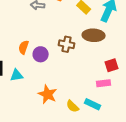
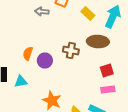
red square: (112, 65) -> (107, 70), moved

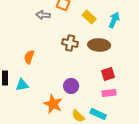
cyan arrow: (113, 16) -> (114, 20), size x0.7
brown cross: (71, 50) -> (70, 43), moved
purple circle: (45, 60) -> (71, 86), moved

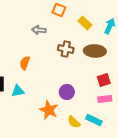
gray arrow: (43, 15) -> (39, 30), moved

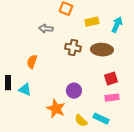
yellow rectangle: (85, 23) -> (92, 22), turned -56
cyan triangle: (18, 91) -> (25, 90), turned 32

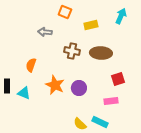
cyan arrow: (117, 25) -> (121, 16), moved
red square: (111, 79) -> (118, 79), moved
purple circle: (74, 91) -> (79, 88), moved
orange star: (56, 109) -> (55, 85), moved

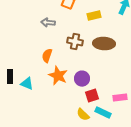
orange semicircle: (31, 65) -> (47, 56), moved
red square: (118, 79) -> (92, 96), moved
pink rectangle: (111, 101) -> (120, 98), moved

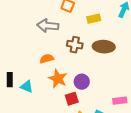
gray arrow: (48, 23) -> (48, 26), size x1.5
orange semicircle: (47, 56) -> (47, 59), turned 56
red square: (92, 96) -> (72, 99), moved

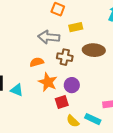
yellow rectangle: (94, 19) -> (76, 27), moved
gray arrow: (48, 26) -> (49, 37), moved
brown cross: (75, 45) -> (65, 57), moved

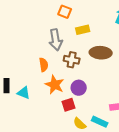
gray arrow: (49, 37) -> (56, 40), turned -105
orange semicircle: (37, 62) -> (44, 65), turned 96

